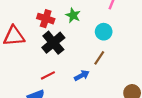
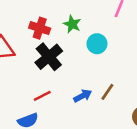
cyan circle: (104, 32) -> (97, 44), moved
brown line: (99, 58) -> (107, 92), moved

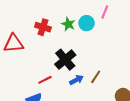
cyan circle: (97, 44) -> (87, 23), moved
black cross: (49, 57) -> (65, 60), moved

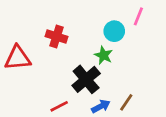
green star: (68, 24) -> (103, 55), moved

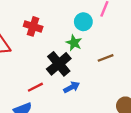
brown line: (126, 102) -> (106, 58), moved, turned 35

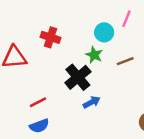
brown line: (106, 58) -> (125, 61), moved
red line: (35, 87) -> (38, 102), moved

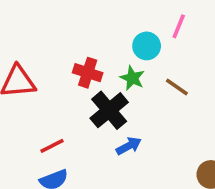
red cross: (51, 37) -> (88, 73), moved
brown line: (125, 61) -> (177, 87), turned 56

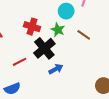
red line: (52, 146) -> (20, 62), moved

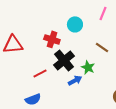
cyan circle: (66, 11) -> (75, 24), moved
green star: (58, 30) -> (88, 67), moved

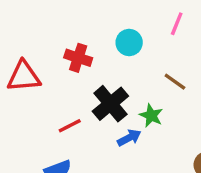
red cross: (52, 39) -> (78, 58), moved

